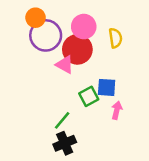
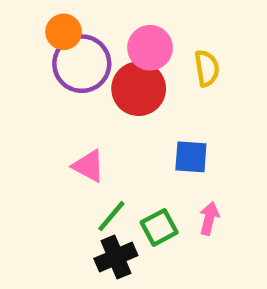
pink triangle: (65, 65) -> (89, 166), moved
green square: (89, 96) -> (159, 227), moved
pink arrow: (117, 110) -> (209, 218), moved

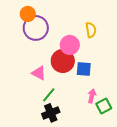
pink circle: (150, 48) -> (70, 45), moved
red circle: (139, 89) -> (63, 61), moved
green square: (159, 227) -> (104, 106), moved

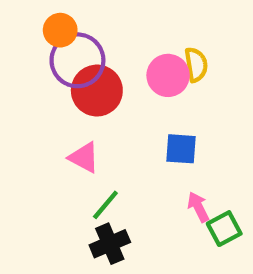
pink circle: (70, 45) -> (168, 75), moved
red circle: (63, 61) -> (97, 91), moved
pink arrow: (92, 96) -> (198, 207), turned -40

